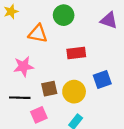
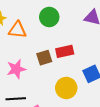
orange triangle: (38, 34) -> (17, 30), moved
brown square: (49, 89) -> (44, 58), moved

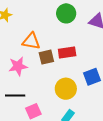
green circle: (49, 17) -> (66, 13), moved
orange triangle: (17, 30) -> (31, 41), moved

